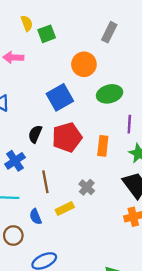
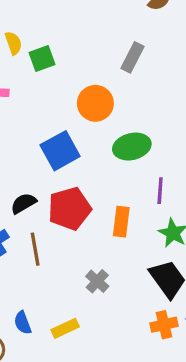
black semicircle: (35, 134) -> (24, 203), turned 36
brown line: (45, 182) -> (35, 249), moved
yellow rectangle: (65, 209) -> (65, 328), moved

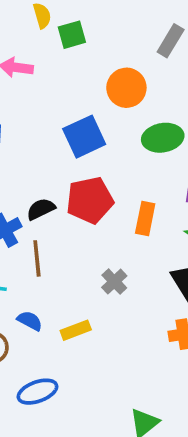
black semicircle: (24, 203) -> (41, 209), moved
brown line: (35, 249) -> (37, 258), moved
blue semicircle: (23, 323) -> (30, 321), turned 135

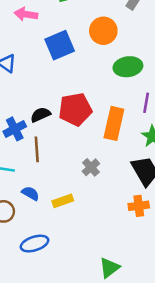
blue square: (84, 137) -> (60, 45), moved
orange rectangle: (145, 219) -> (114, 123), size x1.4

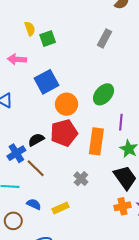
orange circle: (103, 31) -> (66, 104), moved
green ellipse: (128, 67) -> (103, 94), turned -35
brown line: (37, 149) -> (36, 168), turned -36

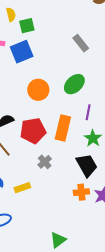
gray rectangle: (105, 38) -> (81, 43), moved, turned -72
blue square: (46, 82) -> (22, 52), moved
red pentagon: (64, 133) -> (33, 131), moved

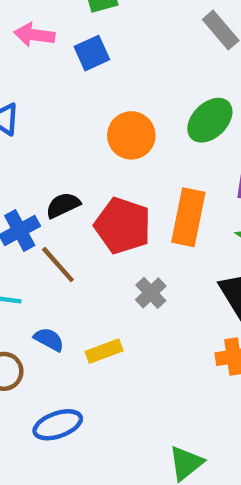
blue square: (22, 52) -> (92, 53), size x0.7
red pentagon: (33, 131) -> (123, 226), turned 30

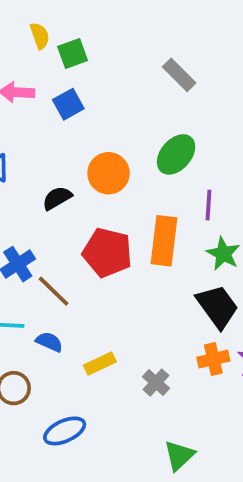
black semicircle: (63, 205) -> (57, 198), moved
gray cross: (151, 293) -> (156, 383), moved
blue semicircle: (49, 339) -> (49, 342), moved

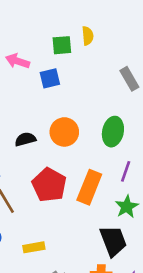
yellow semicircle: (40, 36) -> (88, 36), moved
green ellipse: (176, 154) -> (113, 132), turned -44
yellow rectangle: (100, 363) -> (34, 247), moved

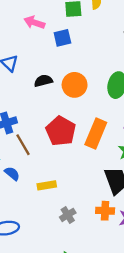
black semicircle: (25, 139) -> (43, 81), moved

